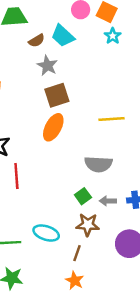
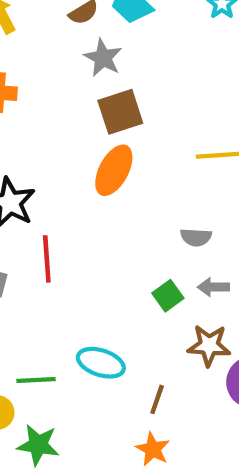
gray semicircle: (98, 164) -> (196, 237), size x0.6
gray arrow: (108, 201) -> (213, 287), moved
brown star: (88, 225) -> (209, 345), moved

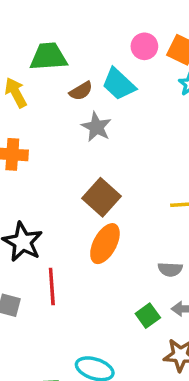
brown square: (120, 112) -> (102, 197), moved, turned -30
orange ellipse: (114, 170) -> (105, 244), moved

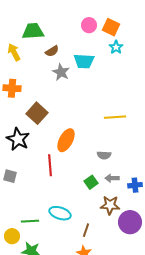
cyan trapezoid: (119, 84) -> (84, 61), moved, turned -40
brown square: (102, 197) -> (37, 113), moved
red line: (52, 286) -> (50, 165), moved

